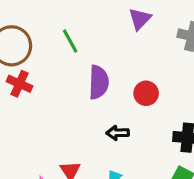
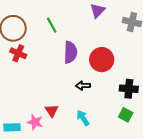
red circle: (146, 93) -> (102, 60), size x1.5

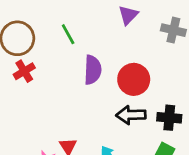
red cross: (18, 53) -> (24, 71), turned 35
black arrow: (83, 86) -> (131, 115), moved, size x1.5

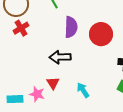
black arrow: (131, 115) -> (60, 57), moved

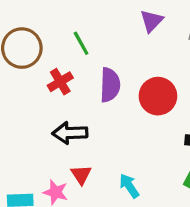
red cross: (21, 28) -> (60, 82), moved
black arrow: (60, 57) -> (70, 133), moved

